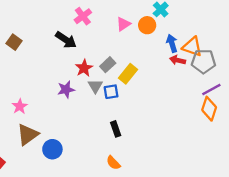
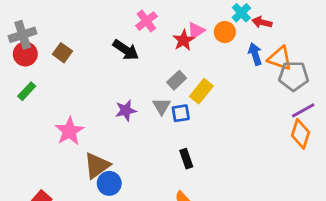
red arrow: (178, 60) -> (262, 22), moved
red star: (84, 68) -> (184, 40), moved
pink star: (20, 106) -> (69, 131), size x1.5
brown triangle: (28, 135) -> (97, 165), moved

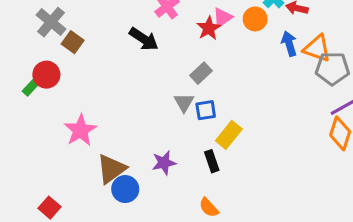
gray cross: (23, 35) -> (51, 22), moved, turned -32
red circle: (25, 54) -> (46, 75), moved
yellow rectangle: (201, 91) -> (229, 135), moved
purple star: (126, 110) -> (164, 163), moved

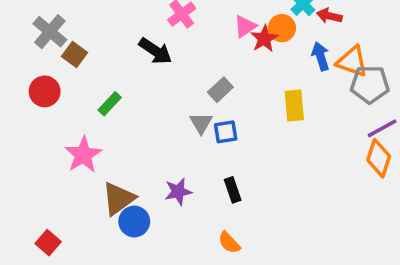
red star: (209, 28) -> (264, 39), moved
green rectangle: (32, 85) -> (110, 104), moved
yellow rectangle: (229, 135) -> (294, 105), moved, turned -44

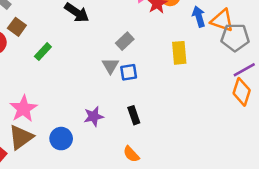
brown square: (74, 54) -> (17, 27), moved
pink star: (83, 155) -> (23, 109), moved
brown triangle: (118, 199) -> (21, 137), moved

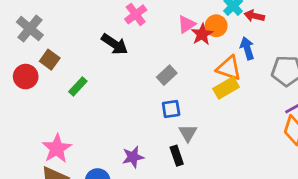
orange triangle: (222, 20) -> (229, 68), moved
yellow rectangle: (179, 53) -> (226, 88), turned 65
gray triangle: (110, 66) -> (188, 133), moved

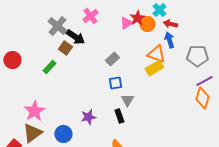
red arrow: (254, 16) -> (170, 24), moved
gray cross: (30, 29) -> (57, 26), moved
red star: (202, 34) -> (137, 18), moved
brown square: (50, 60) -> (65, 48), moved

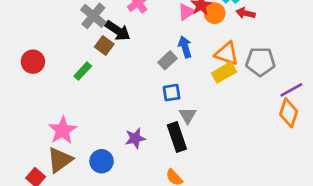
blue arrow: (169, 40) -> (185, 47), moved
gray pentagon: (197, 56) -> (260, 62), moved
black rectangle: (119, 116) -> (177, 137), size x1.5

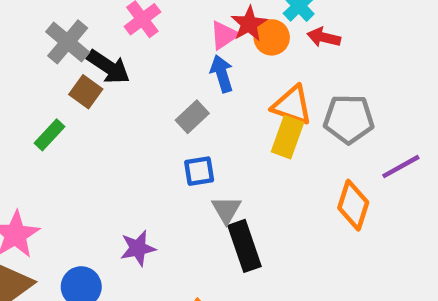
blue arrow: (185, 47) -> (222, 74), moved
yellow rectangle: (224, 72) -> (288, 137), turned -40
orange diamond: (289, 113) -> (353, 205), moved
black rectangle: (177, 137) -> (244, 246), moved

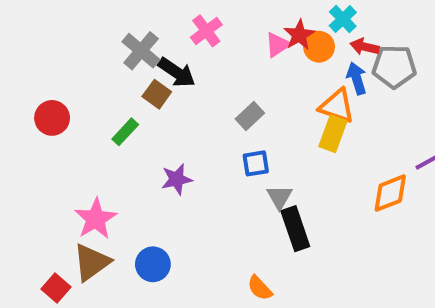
blue arrow: (222, 74) -> (357, 78), moved
gray pentagon: (349, 119) -> (394, 67), moved
orange diamond: (353, 205) -> (390, 193), turned 51
purple star: (138, 248) -> (177, 179), moved

